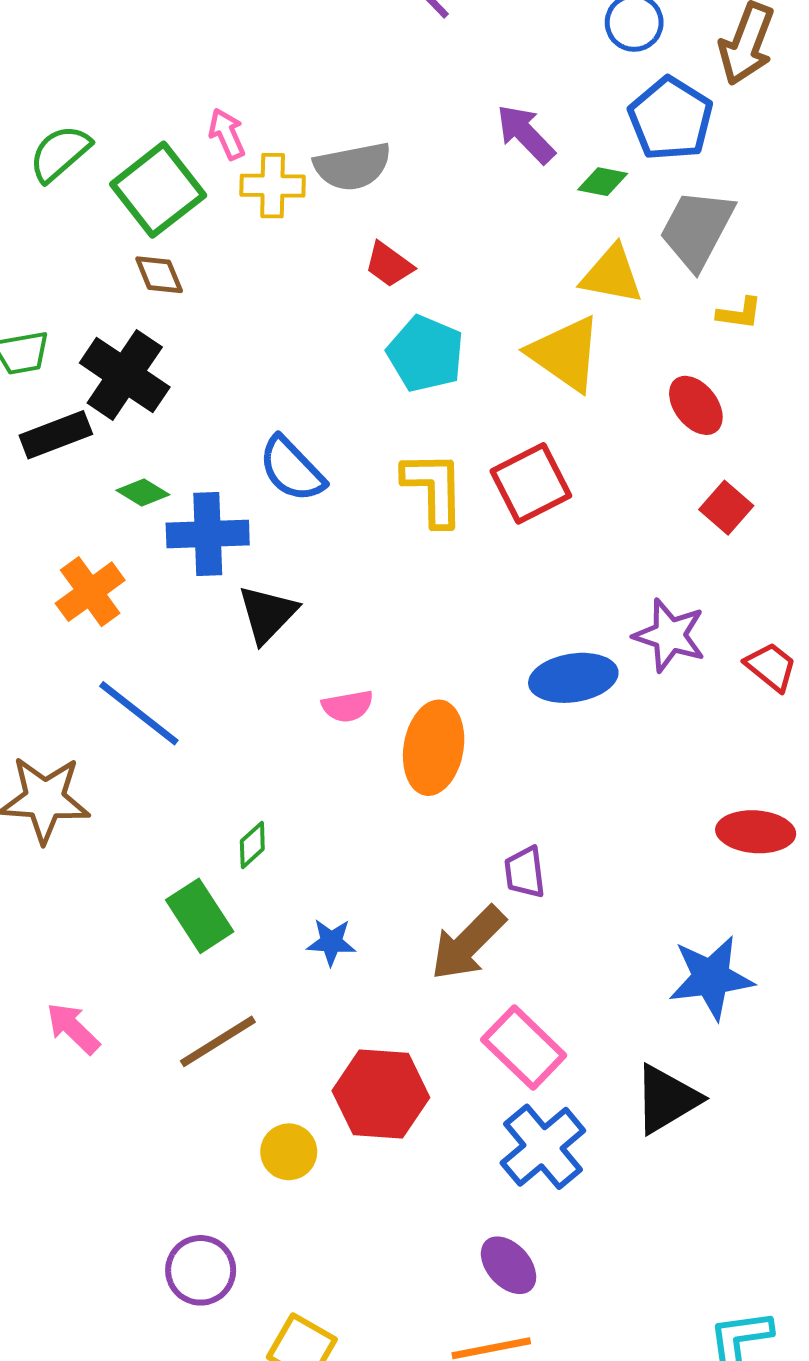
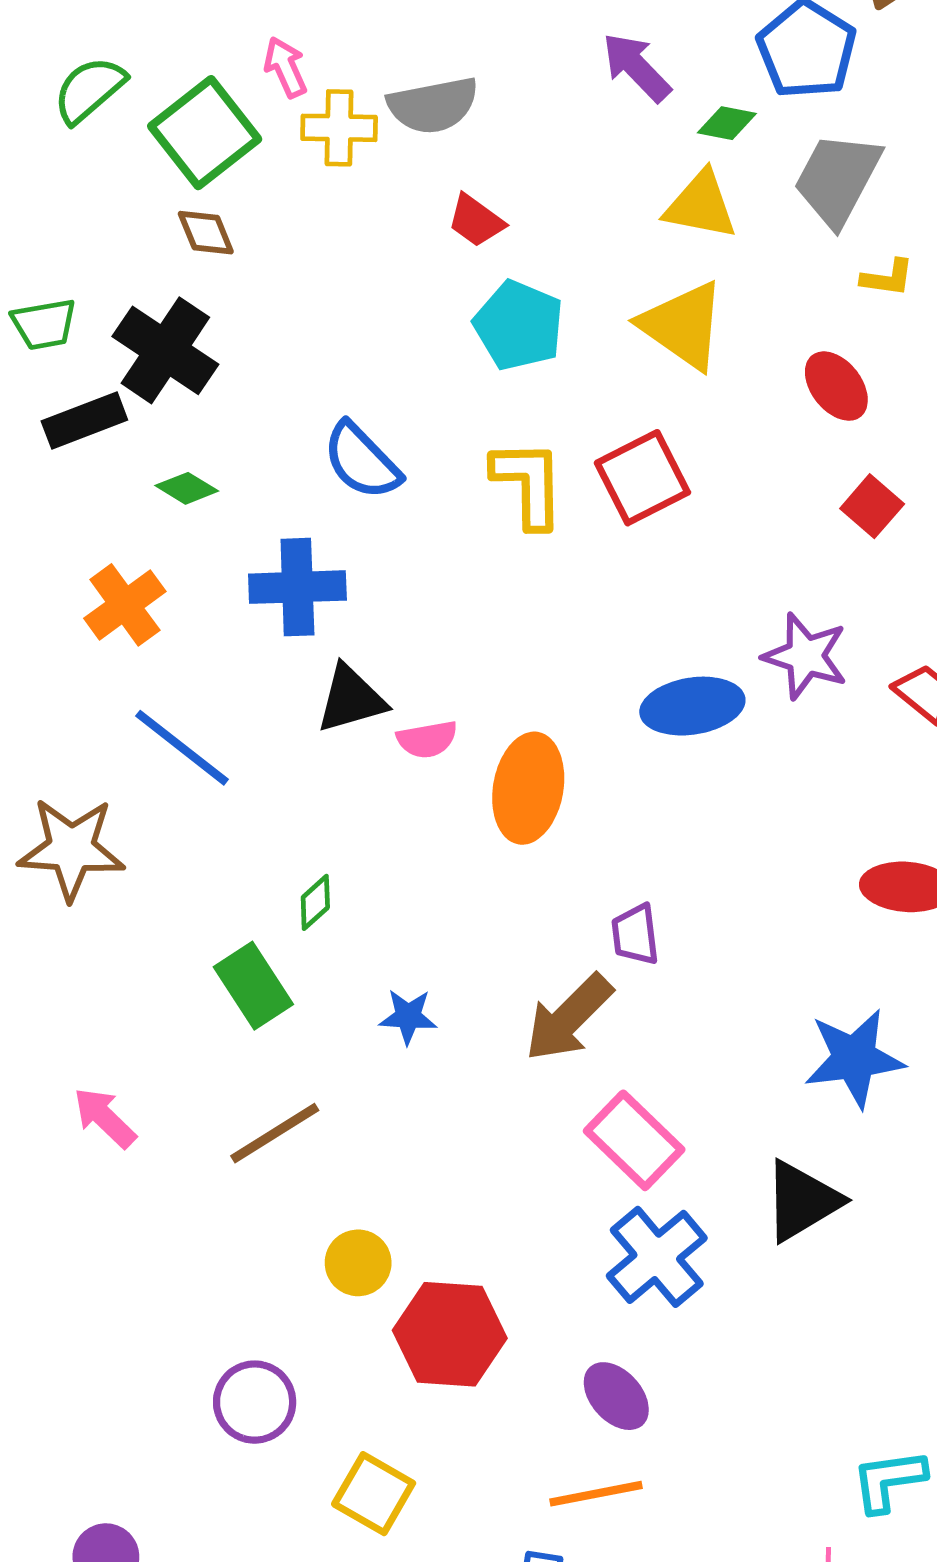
yellow triangle: (612, 275) -> (701, 205), moved
blue cross: (208, 534) -> (297, 587), moved
black triangle: (267, 614) -> (351, 699), moved, turned 30
red hexagon: (381, 1094) -> (450, 1334), moved

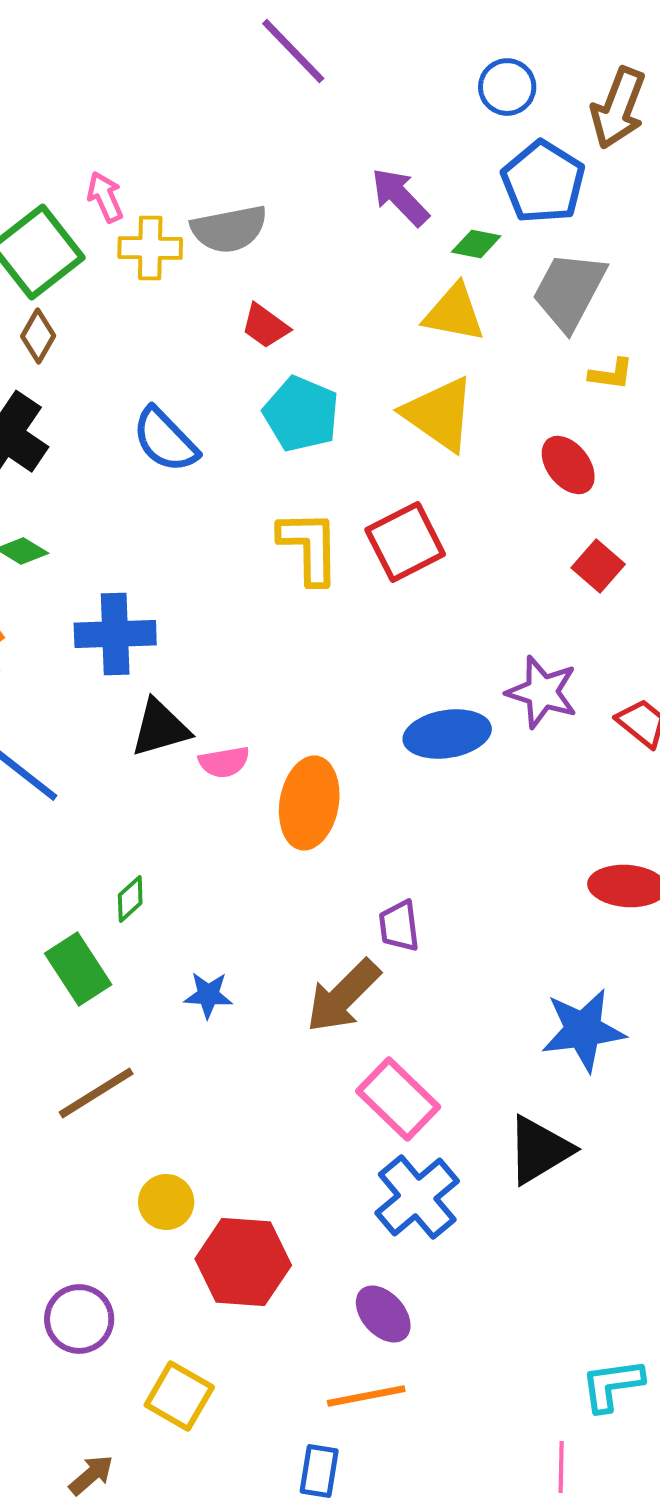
brown diamond: (206, 233) -> (38, 336), turned 52
blue semicircle: (362, 461) -> (165, 440), moved

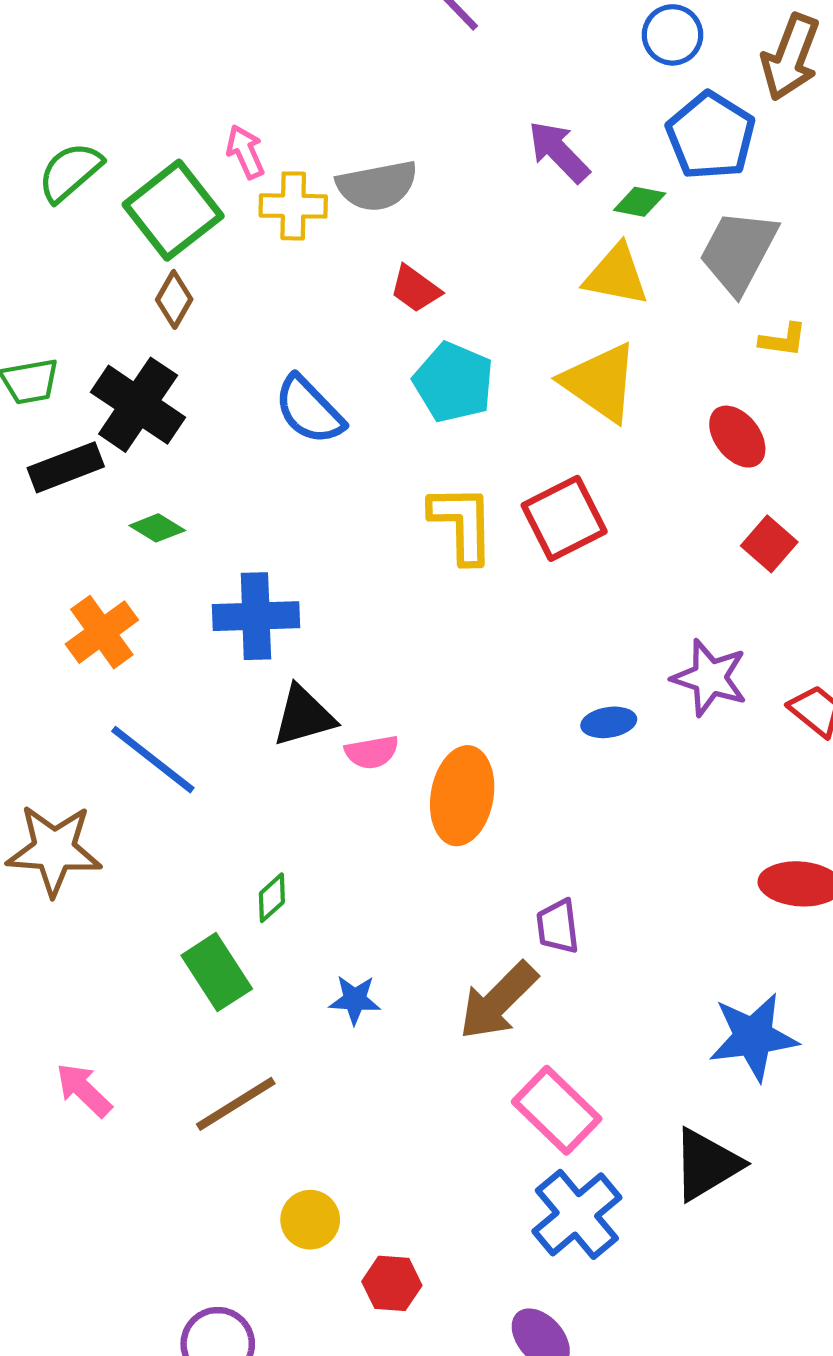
blue ellipse: (447, 734) -> (609, 722), size x0.6
red hexagon: (243, 1262) -> (392, 1283), size x0.6

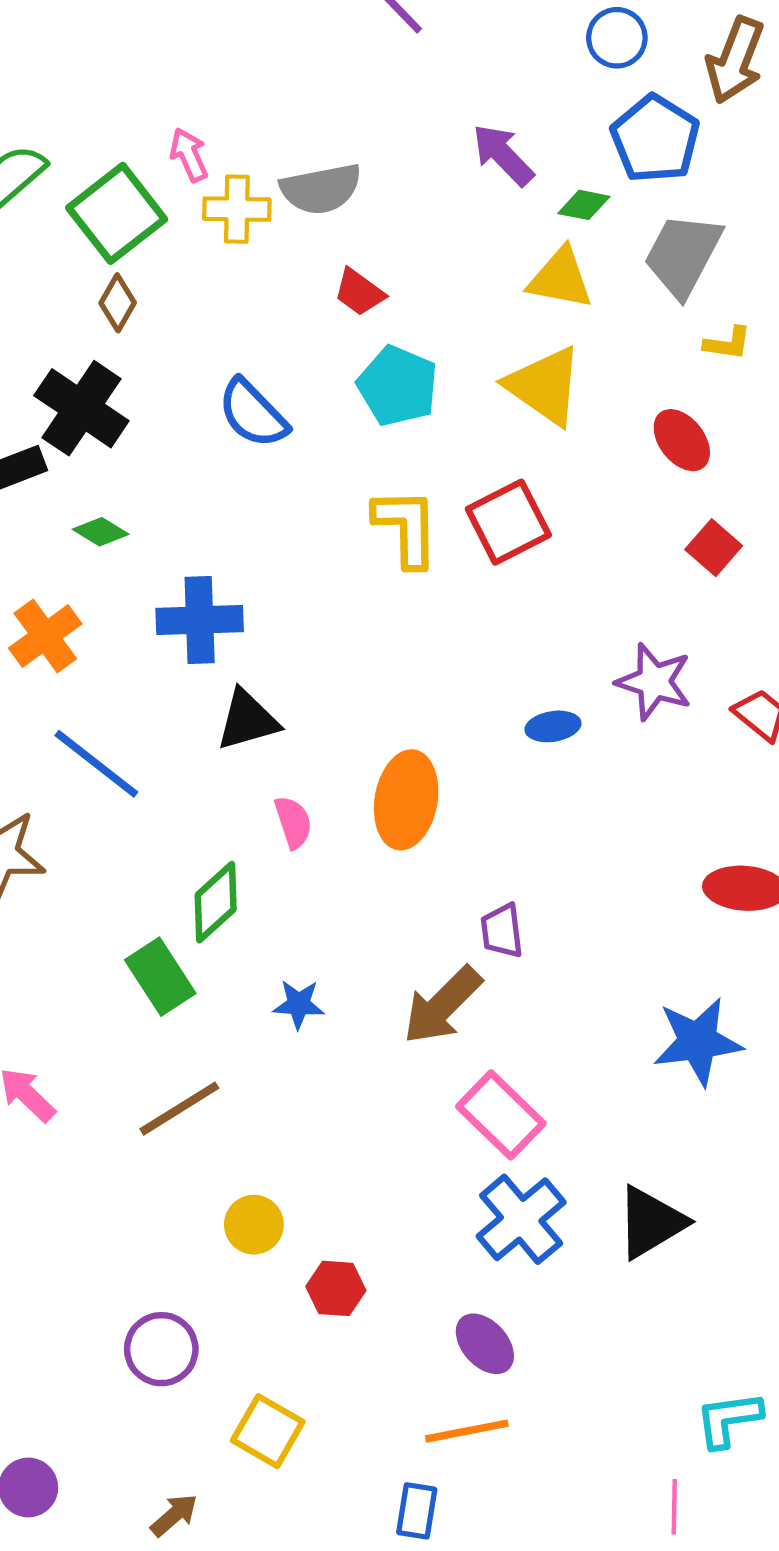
pink semicircle: (372, 752) -> (293, 822), moved, turned -98
green diamond: (272, 898) -> (216, 902), size x1.6
black triangle: (707, 1164) -> (651, 1222), moved

